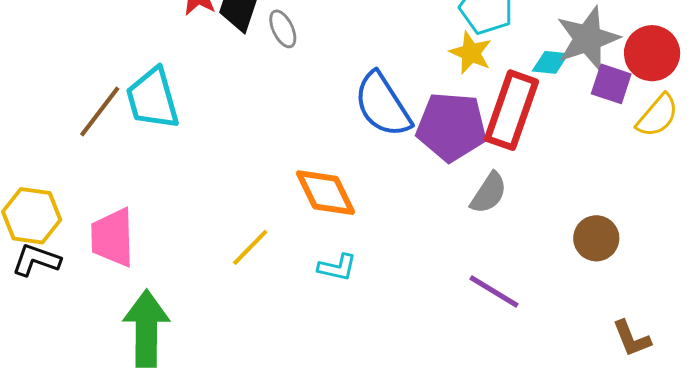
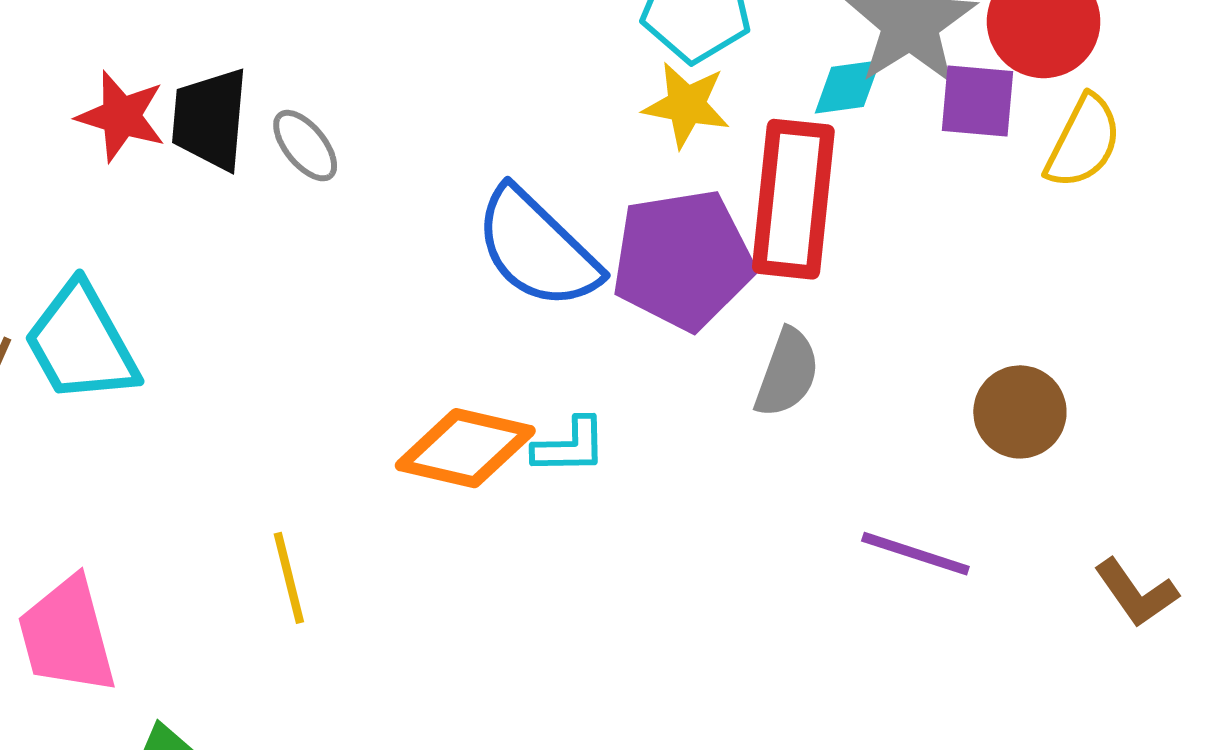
orange diamond: (325, 193) -> (465, 448), turned -38
yellow line: (250, 247) -> (289, 578), moved, turned -45
cyan L-shape: (337, 267) -> (570, 446), moved
purple line: (494, 291) -> (915, 554), moved

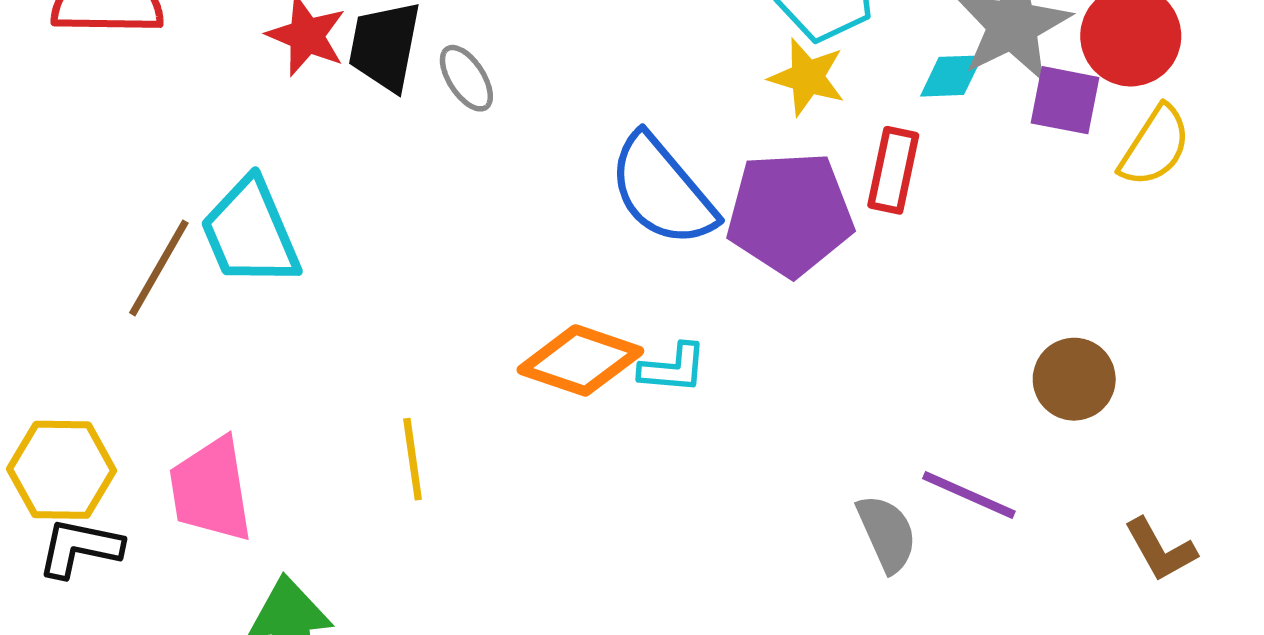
red rectangle: (793, 199) -> (893, 170), size x0.6
gray semicircle: (787, 373) -> (887, 533), moved, turned -50

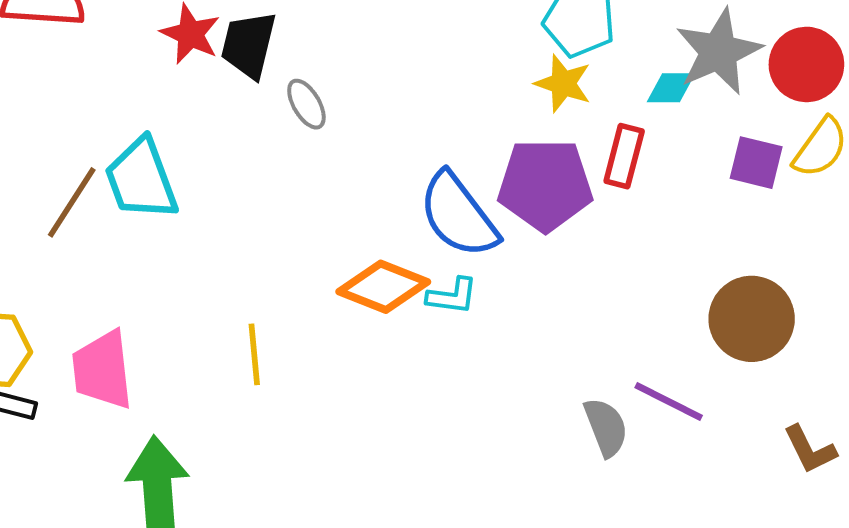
gray ellipse: (466, 78) -> (306, 104), moved
purple square: (1065, 100) -> (756, 163), moved
blue semicircle: (662, 190) -> (458, 215), moved
brown circle: (1074, 379) -> (752, 319), size x1.4

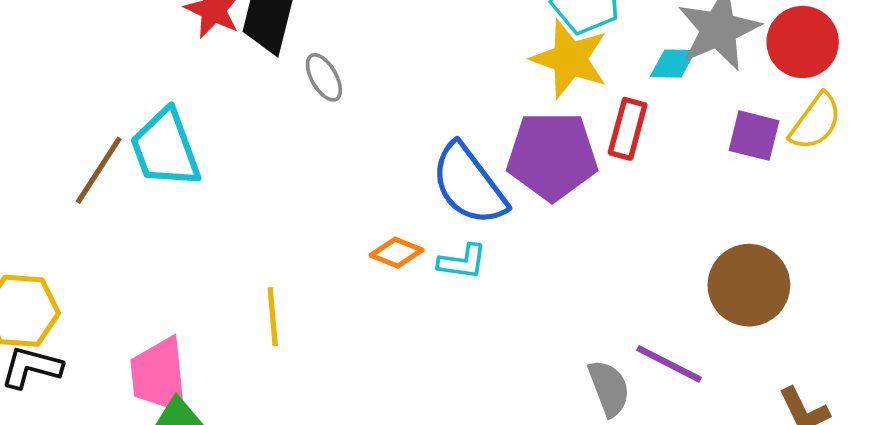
yellow star: (563, 83) -> (570, 59), size x1.4
orange diamond: (383, 287) -> (397, 253), size x0.6
pink trapezoid: (102, 370) -> (159, 375), moved

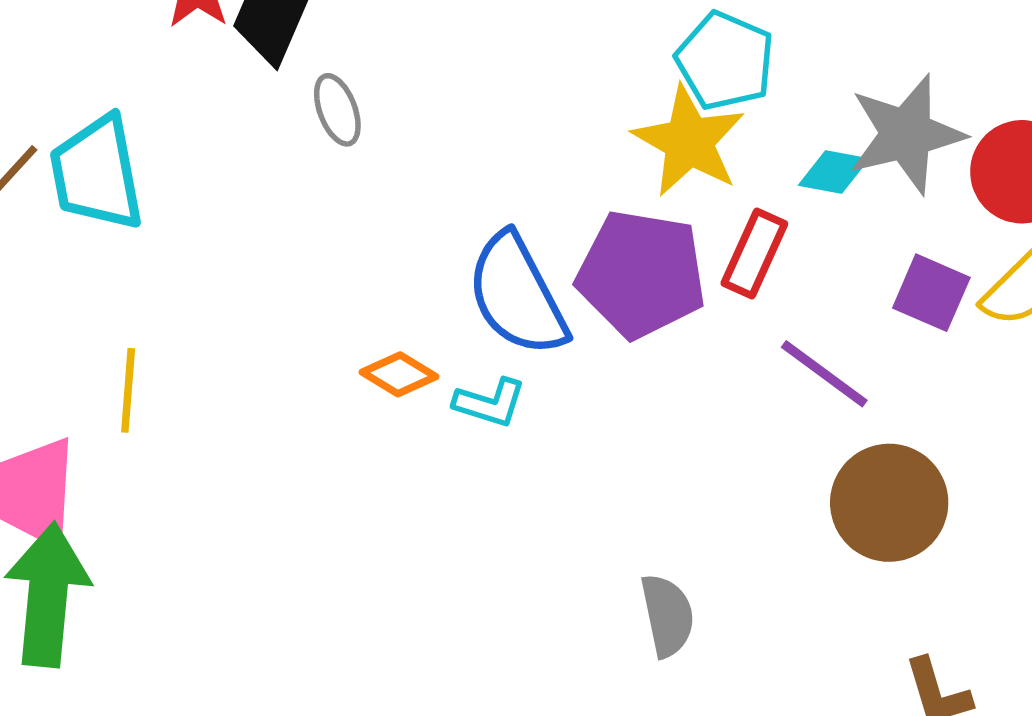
yellow line: (273, 317) -> (128, 390), moved
purple line: (669, 364) -> (824, 374), moved

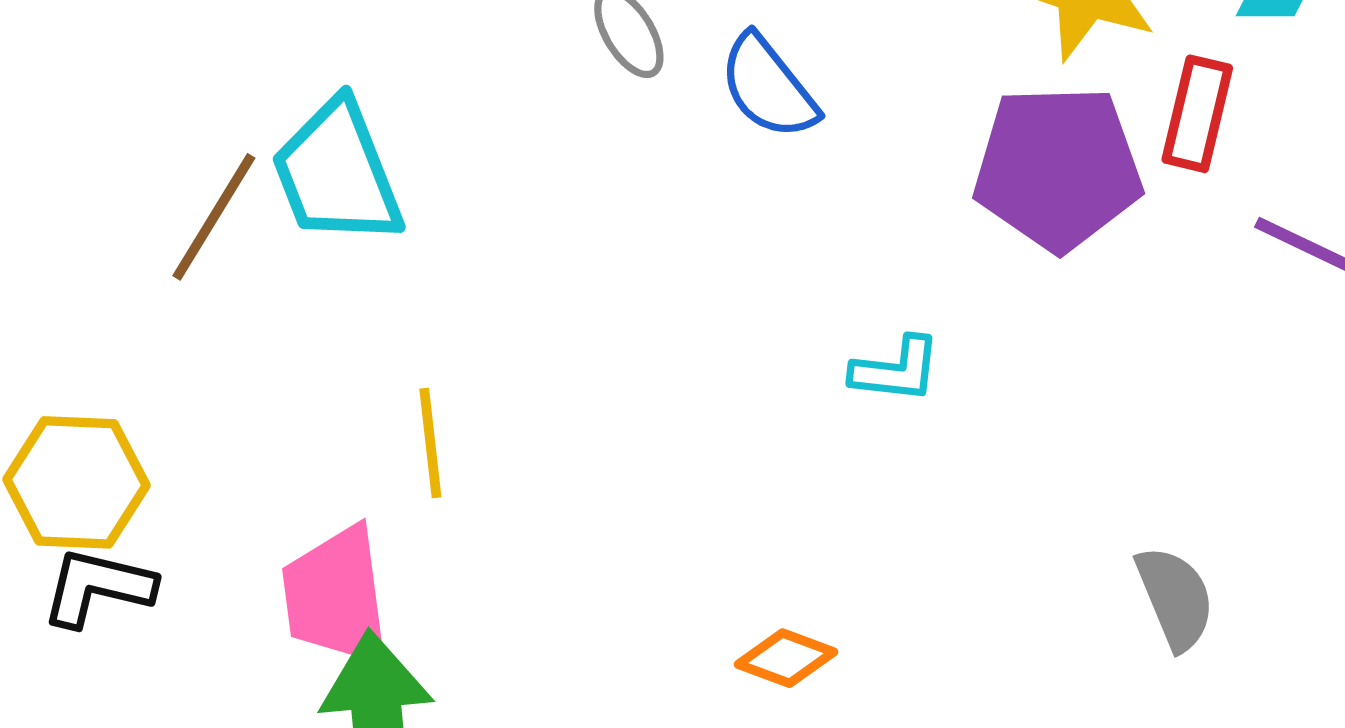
blue semicircle: (517, 295) -> (768, 87), moved, size x0.7
orange diamond: (399, 374) -> (786, 658), moved

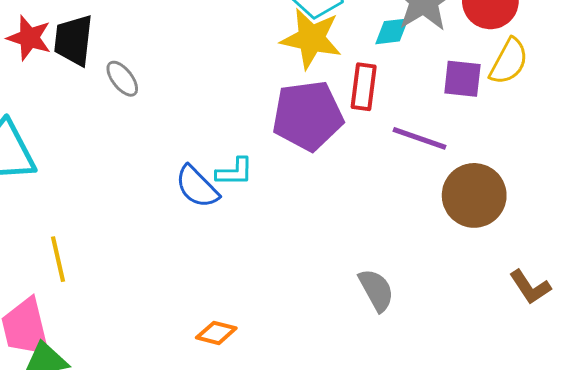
blue semicircle: (768, 87) -> (197, 187), moved
cyan L-shape: (896, 370) -> (235, 172), moved

